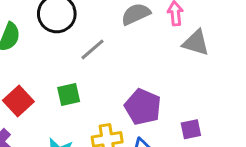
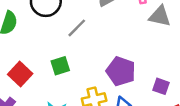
purple square: (191, 129) -> (161, 86), turned 35

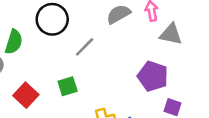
purple pentagon: (121, 71) -> (153, 76), moved

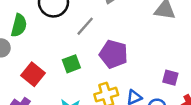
purple pentagon: (153, 76) -> (114, 54), moved

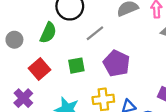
green semicircle: (19, 25) -> (48, 33), moved

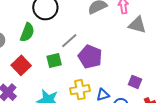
gray line: (95, 33) -> (69, 41), moved

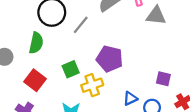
gray line: (69, 41) -> (81, 25), moved
yellow cross: (80, 90) -> (92, 85), moved

